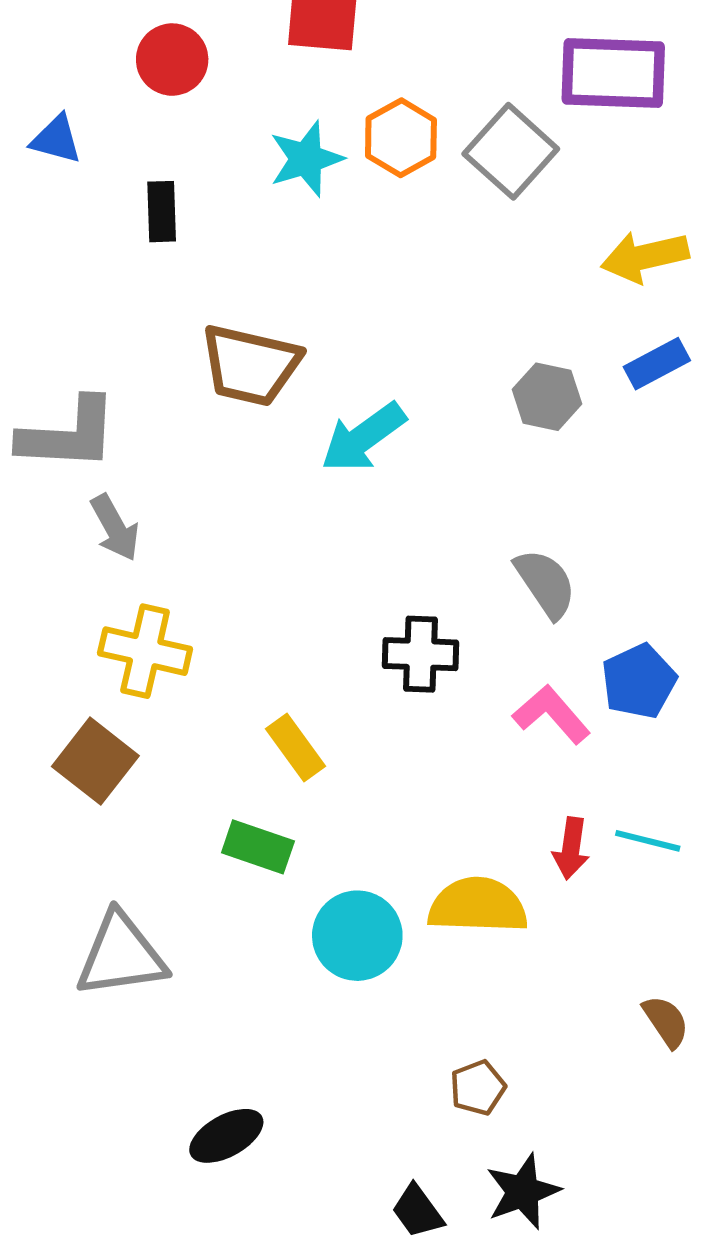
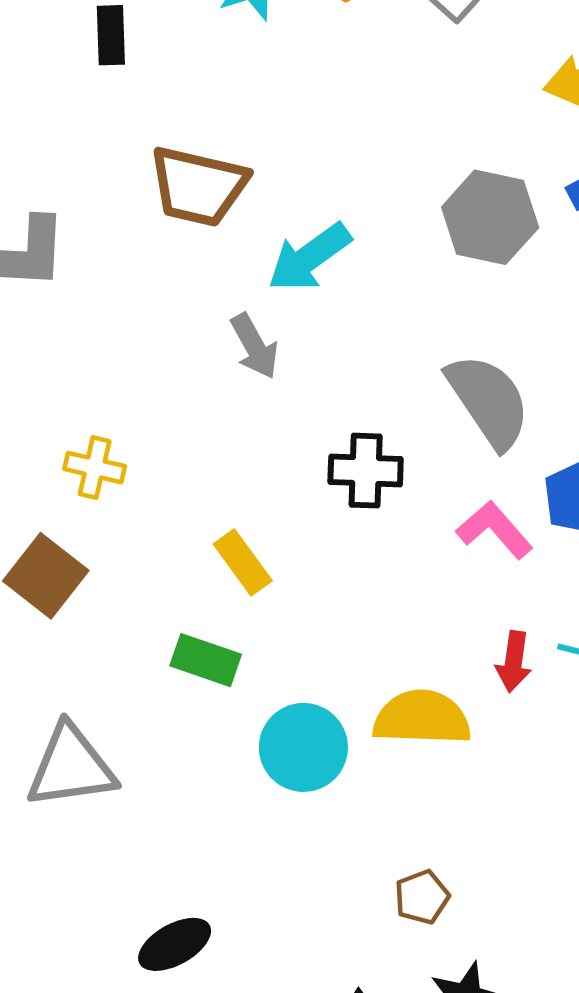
gray hexagon: (547, 397) -> (490, 217), size x1.4
gray arrow: (115, 528) -> (255, 346), moved
gray semicircle: (545, 583) -> (489, 401), size x1.4
yellow cross: (145, 651) -> (95, 468), size x0.7

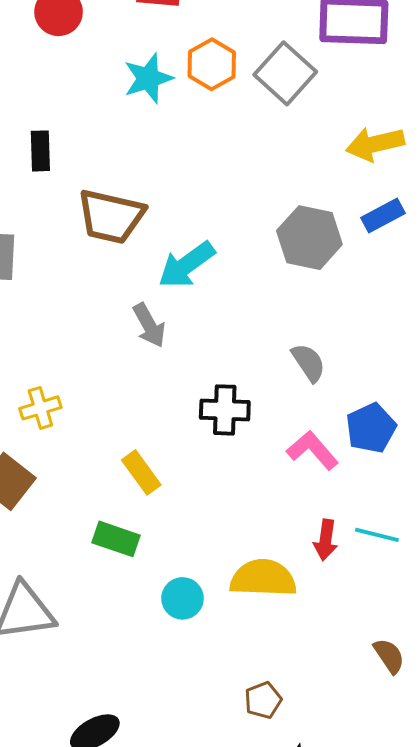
black rectangle: (111, 35) -> (40, 151), moved
gray semicircle: (489, 401) -> (308, 363), size x0.6
yellow cross: (95, 468) -> (40, 408), turned -30
cyan circle: (303, 747) -> (182, 598), size x0.7

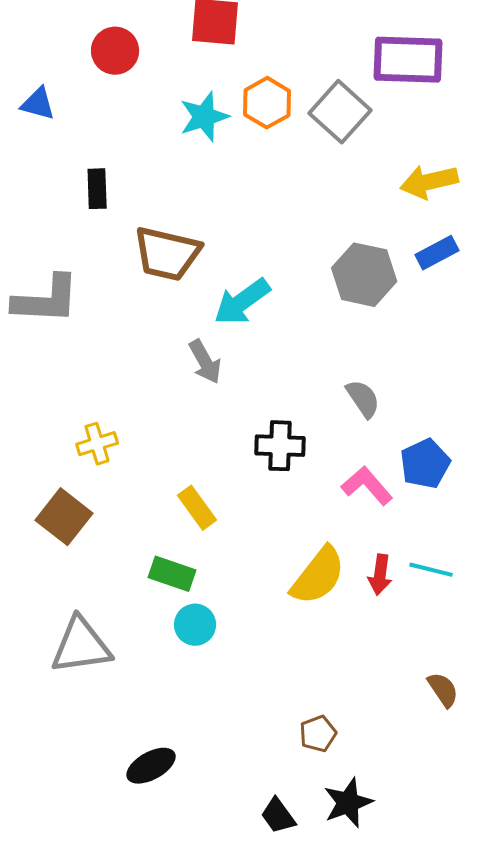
yellow semicircle: (263, 578) -> (318, 576), moved, turned 126
cyan circle: (182, 598) -> (195, 625), moved

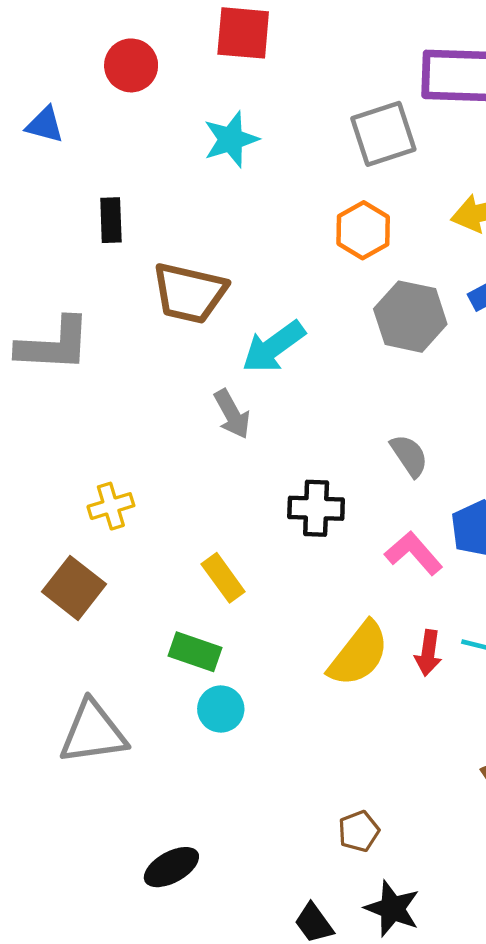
orange hexagon: (267, 103) -> (363, 230), moved
gray square: (340, 112) -> (383, 134), turned 30
black star: (348, 803) -> (392, 909), turned -30

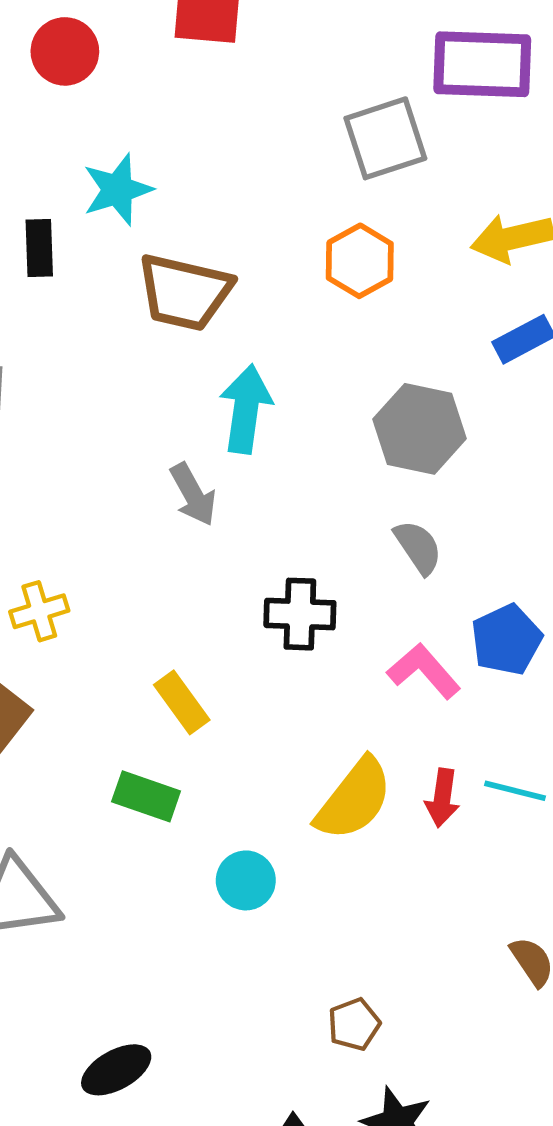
cyan star: (231, 139) -> (118, 190), moved
brown trapezoid: (189, 293) -> (185, 292), moved
gray hexagon: (410, 317) -> (420, 429), moved
cyan arrow: (273, 347) -> (246, 409), turned 134
cyan circle: (221, 709) -> (246, 880), moved

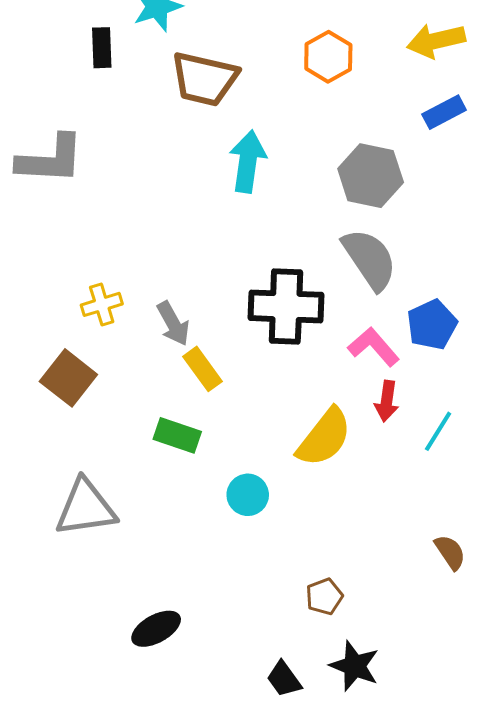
gray arrow: (193, 494) -> (173, 324), moved
gray semicircle: (418, 547) -> (370, 259), size x1.6
black cross: (300, 614) -> (286, 306), size x1.5
cyan line: (515, 791) -> (438, 431), turned -72
red arrow: (442, 798) -> (387, 401), moved

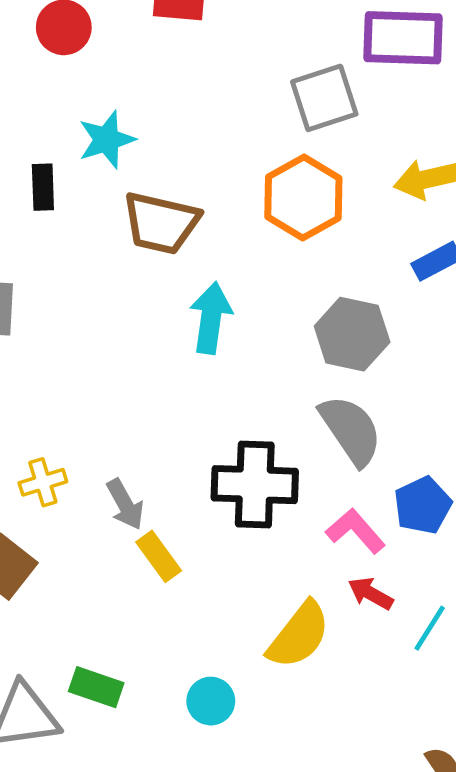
orange hexagon: (328, 57) -> (303, 197), size x1.4
red arrow: (387, 401) -> (371, 593), turned 111
green rectangle: (177, 435) -> (96, 687), moved

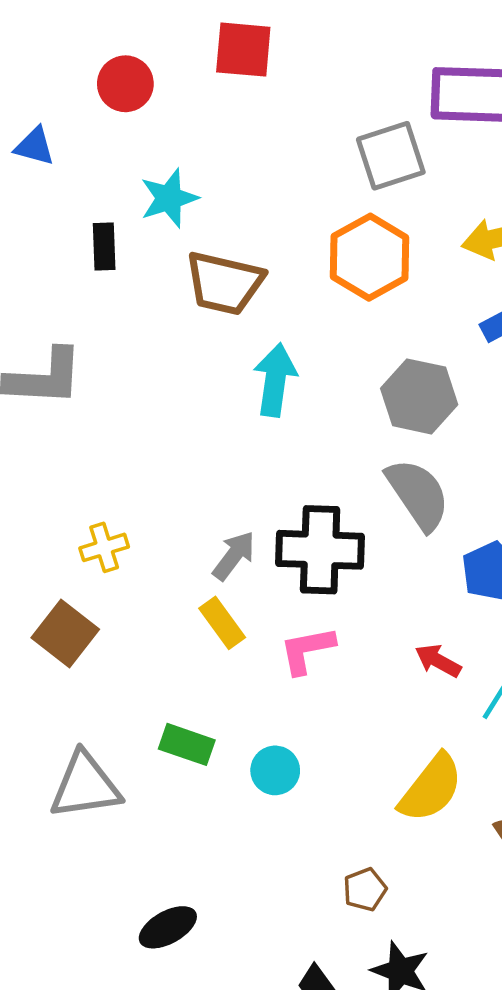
gray arrow: (125, 504) -> (234, 556), moved, turned -114
pink L-shape: (355, 531) -> (307, 650), moved, turned -60
yellow semicircle: (299, 635) -> (431, 788), moved
green rectangle: (96, 687) -> (187, 744), moved

